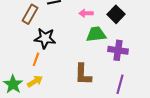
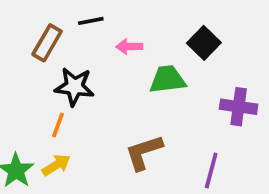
pink arrow: (86, 13) -> (129, 47), moved
purple cross: (118, 50) -> (239, 107), moved
brown L-shape: (83, 74) -> (144, 152), turned 70

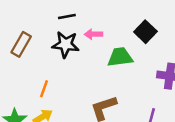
brown rectangle: (47, 43) -> (21, 44), moved
black star: (74, 87) -> (66, 44), moved

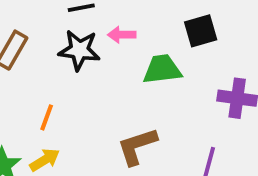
black square: (145, 32) -> (201, 31), turned 30

